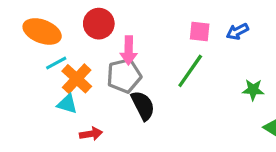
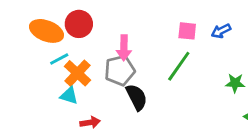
red circle: (99, 24) -> (79, 24), moved

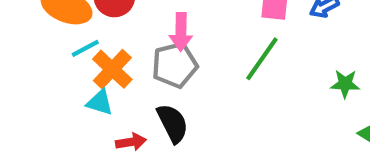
black semicircle: (137, 97) -> (173, 123), moved

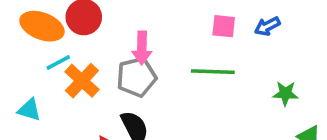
green line: (262, 59) -> (213, 72), turned 57
cyan triangle: (100, 102) -> (29, 110), moved

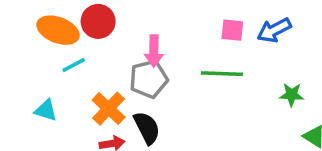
blue arrow: (267, 26) -> (274, 30), size x1.4
orange cross: (82, 81) -> (109, 109), moved

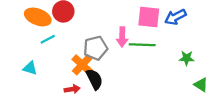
pink square: (232, 30) -> (149, 17), size x1.5
pink arrow: (154, 51) -> (122, 37), moved
orange cross: (109, 109) -> (82, 65), moved

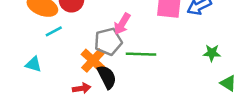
pink arrow: (122, 37) -> (122, 24), moved, turned 30
green line: (142, 45) -> (141, 54), moved

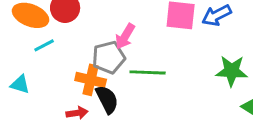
green star: (212, 53) -> (232, 71), size x1.5
orange cross: (93, 61) -> (91, 80), turned -30

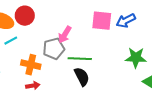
orange cross: (91, 80) -> (31, 65), moved
black semicircle: (107, 99) -> (82, 77), moved

